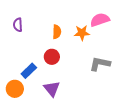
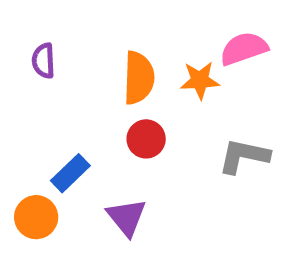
orange semicircle: (57, 32) -> (139, 78), size x1.5
red circle: (52, 57) -> (146, 139), moved

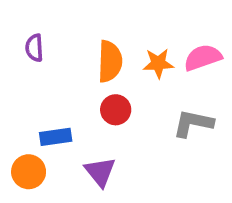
pink semicircle: (244, 49) -> (203, 58), moved
blue rectangle: (70, 173) -> (56, 137), turned 36

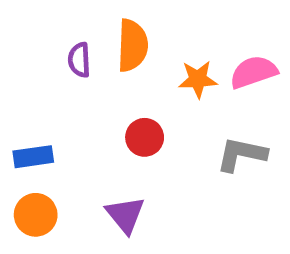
purple semicircle: (34, 48) -> (79, 60), moved
orange semicircle: (110, 61) -> (132, 45), moved
blue rectangle: (56, 137) -> (33, 157), moved

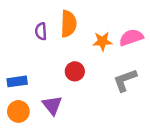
gray L-shape: (241, 154) -> (125, 80), turned -32
purple triangle: (125, 215) -> (52, 105), moved

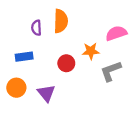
orange star: (102, 41) -> (91, 51), moved
blue rectangle: (17, 81) -> (24, 57), moved
orange circle: (18, 111) -> (16, 88), moved

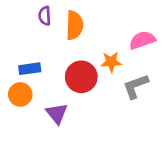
purple semicircle: (36, 28) -> (45, 16), moved
red circle: (66, 63) -> (81, 77), size x1.5
orange circle: (16, 88) -> (20, 94), moved

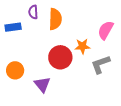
pink semicircle: (142, 40) -> (106, 30), turned -42
blue rectangle: (30, 69) -> (13, 27), moved

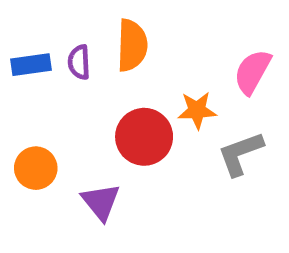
purple semicircle: (33, 12) -> (79, 62), moved

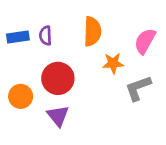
orange semicircle: (132, 45) -> (92, 31), moved
red circle: (144, 137) -> (58, 78), moved

